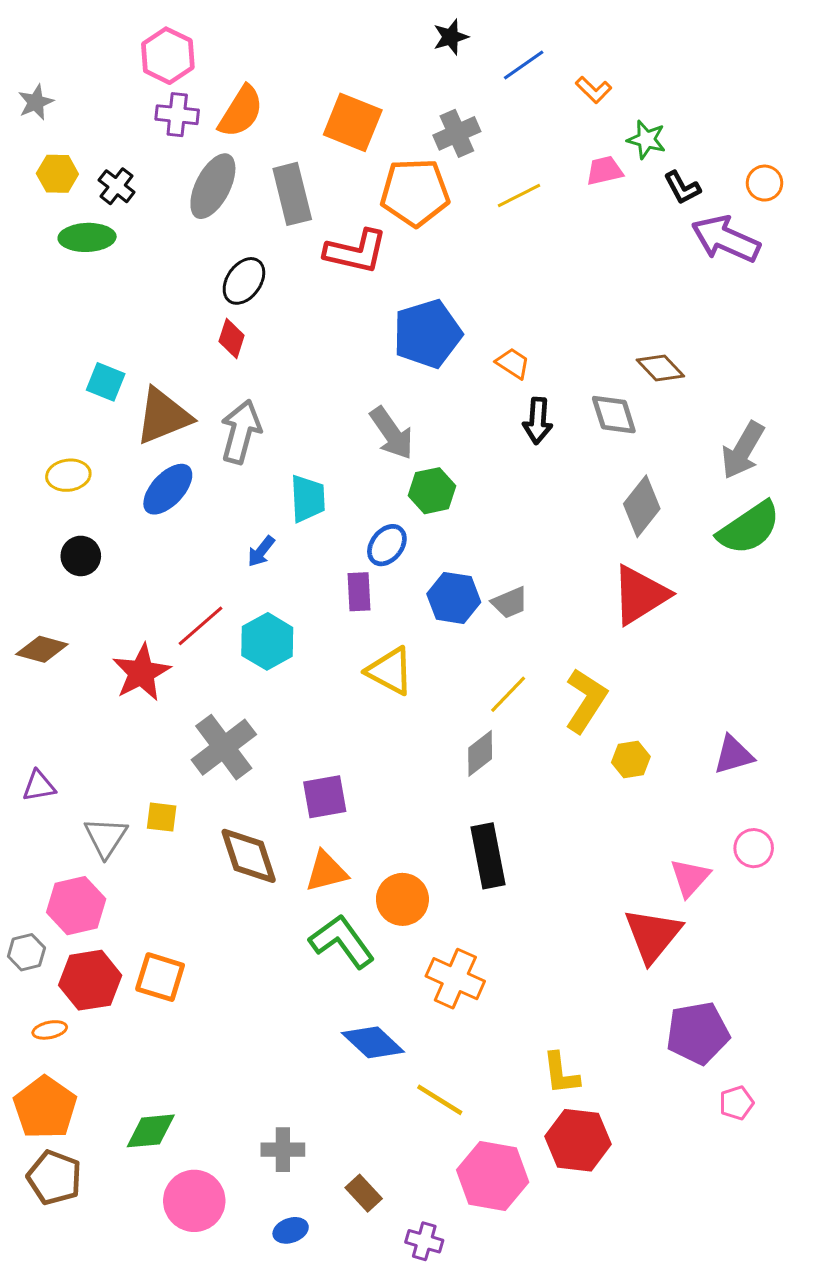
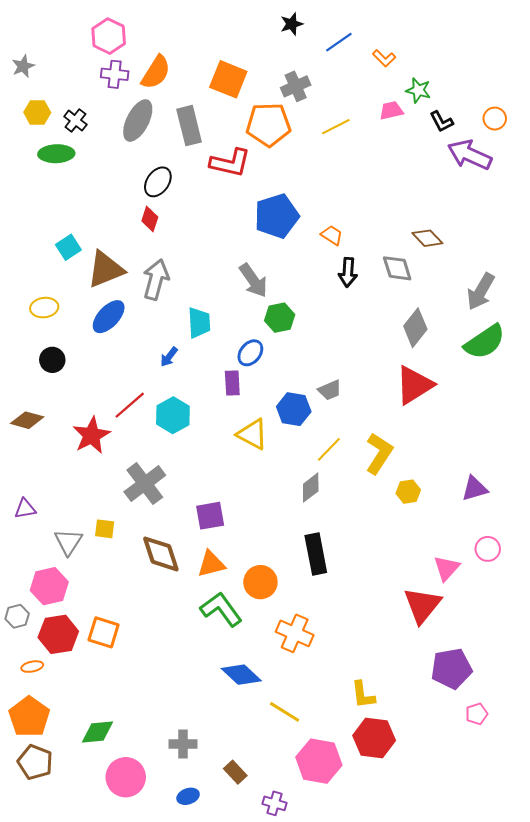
cyan square: (106, 382) -> (68, 247), turned 35
blue hexagon: (454, 598) -> (294, 409), moved

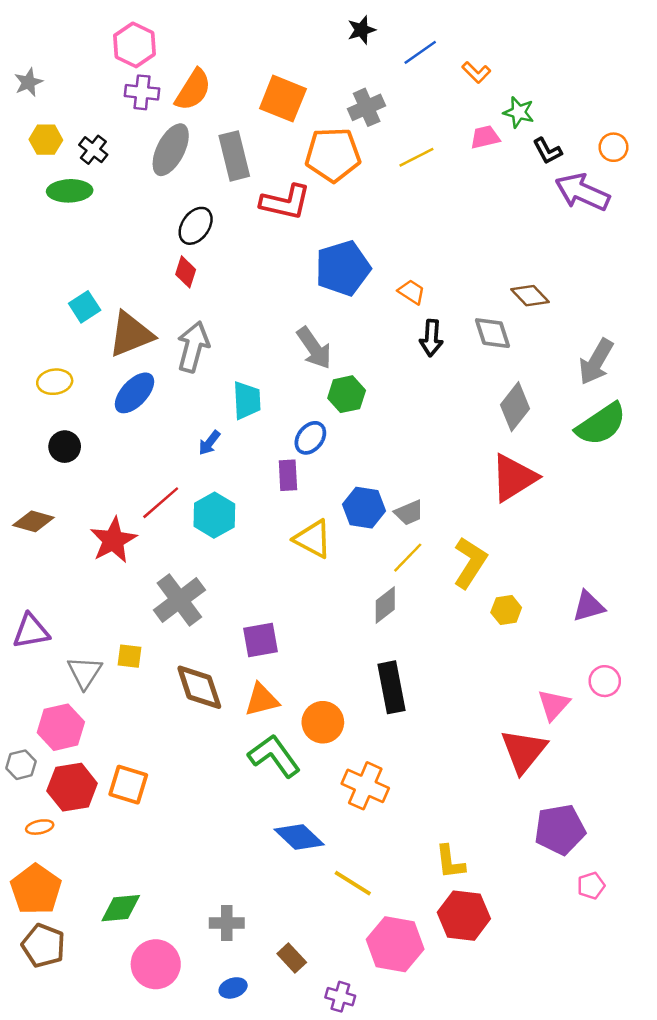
gray trapezoid: (330, 390) -> (409, 513), moved
purple triangle: (25, 509) -> (31, 631), size x1.4

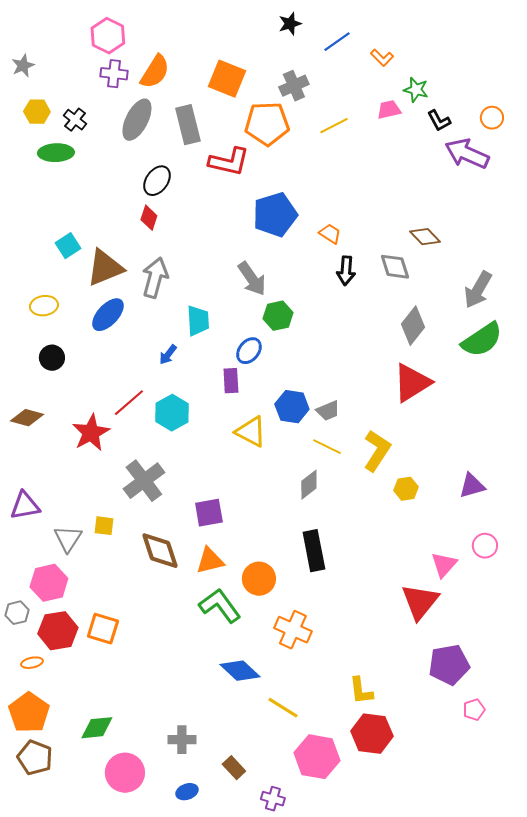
yellow line: (408, 558) -> (327, 447), turned 72

